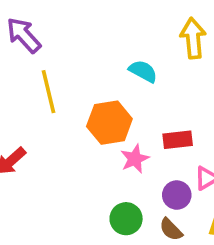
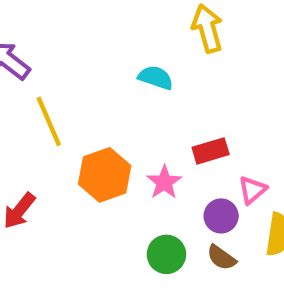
orange hexagon: (109, 123) -> (105, 175), moved

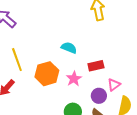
cyan semicircle: (156, 78) -> (69, 48), moved
yellow line: (49, 121) -> (17, 60), moved

